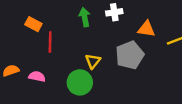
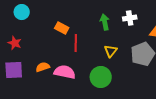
yellow triangle: (93, 61) -> (111, 51), moved
pink semicircle: (37, 77) -> (65, 72), size x1.5

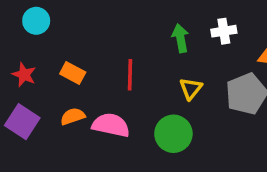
orange rectangle: (62, 28) -> (73, 73), moved
purple square: (14, 70) -> (22, 122), turned 36

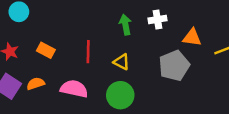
yellow triangle: (191, 89) -> (122, 62), moved, turned -42
orange semicircle: (73, 116) -> (36, 84), moved

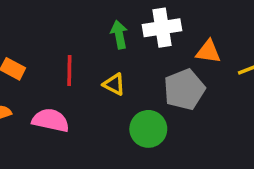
white cross: (157, 19) -> (162, 28), size x1.5
green circle: (120, 95) -> (148, 129), moved

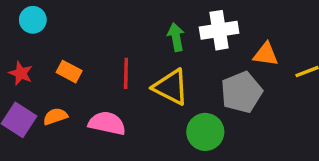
yellow triangle: (114, 84) -> (171, 87), size x1.6

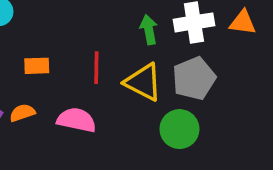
orange triangle: (266, 54) -> (243, 22), moved
orange rectangle: (69, 72) -> (37, 66), turned -30
gray pentagon: (242, 92) -> (194, 78), moved

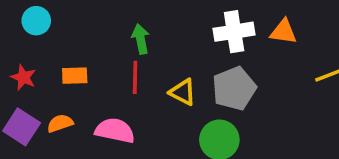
green arrow: (149, 30) -> (141, 39), moved
yellow triangle: (143, 82) -> (183, 92), size x0.7

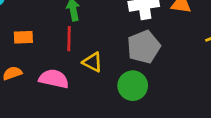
yellow triangle: (183, 92) -> (93, 62), moved

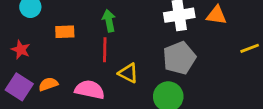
orange rectangle: (23, 37) -> (65, 32), moved

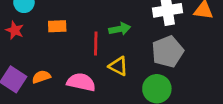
green arrow: (109, 21) -> (120, 29), moved, turned 90
red star: (21, 50) -> (15, 30), moved

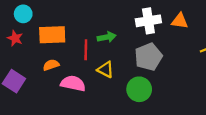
orange rectangle: (57, 26) -> (52, 35), size x1.6
orange semicircle: (41, 77) -> (51, 65), moved

